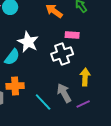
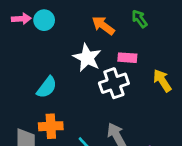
white star: (28, 42) -> (87, 58), moved
yellow arrow: (85, 77) -> (162, 81), moved, turned -36

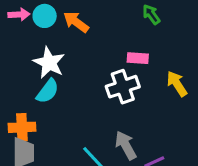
orange arrow: (103, 26) -> (76, 22), moved
white star: (87, 58) -> (49, 63), moved
orange cross: (51, 126) -> (22, 127), moved

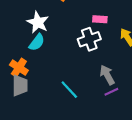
orange cross: (22, 127) -> (19, 68), turned 36
gray arrow: (126, 145) -> (107, 75), moved

